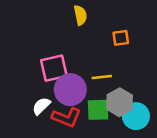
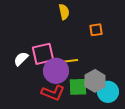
yellow line: (102, 77) -> (70, 61), moved
white semicircle: (41, 106) -> (21, 59), moved

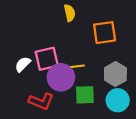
orange square: (96, 30) -> (105, 33), size x1.6
gray hexagon: (95, 81) -> (115, 74), moved
red L-shape: (53, 93) -> (41, 101), moved

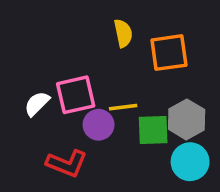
yellow semicircle: (70, 13) -> (123, 33), moved
purple circle: (61, 77) -> (99, 125), size x0.7
green square: (85, 95) -> (153, 130), moved

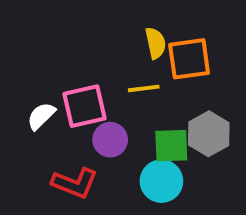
yellow semicircle: (123, 33) -> (156, 43), moved
yellow line: (123, 107) -> (144, 88), moved
cyan circle: (190, 162) -> (161, 181), moved

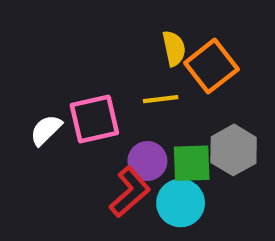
orange square: (189, 59) -> (211, 66), turned -30
purple circle: (110, 140) -> (147, 161), moved
red L-shape: (75, 183) -> (130, 192), moved, turned -63

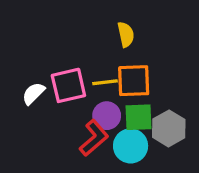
orange square: (211, 66) -> (134, 81), moved, turned 36
yellow line: (161, 99) -> (105, 82), moved
gray hexagon: (234, 150) -> (169, 128), moved

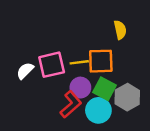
yellow semicircle: (126, 34) -> (120, 30), moved
green square: (138, 117) -> (104, 89), turned 30

